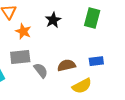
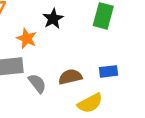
orange star: (23, 31) -> (27, 38), moved

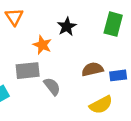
brown semicircle: (70, 77) -> (92, 69), moved

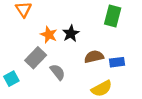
black star: (67, 27) -> (71, 34), moved
gray rectangle: (28, 71) -> (36, 58), turned -40

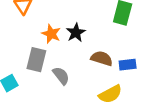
brown semicircle: (94, 57) -> (102, 58), turned 30
gray rectangle: (36, 58) -> (36, 60), turned -30

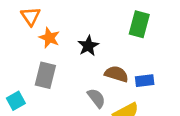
orange star: (51, 34) -> (49, 38), moved
gray semicircle: (61, 76) -> (96, 98), moved

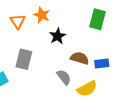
orange triangle: (31, 16) -> (18, 21), moved
orange star: (49, 38) -> (42, 15), moved

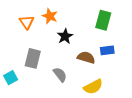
blue rectangle: (102, 63) -> (107, 50), moved
gray semicircle: (64, 77) -> (60, 75), moved

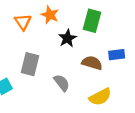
green rectangle: (103, 20) -> (92, 21), moved

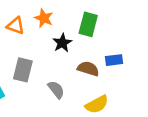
orange triangle: (23, 22) -> (15, 26), turned -36

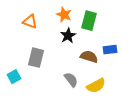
orange star: (44, 18) -> (64, 15), moved
gray semicircle: (56, 90) -> (71, 80), moved

